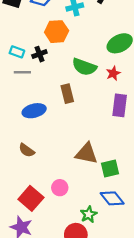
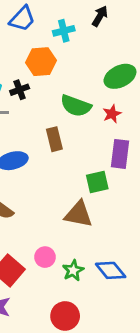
green square: (110, 168) -> (97, 182), moved
green star: (89, 214) -> (73, 270), moved

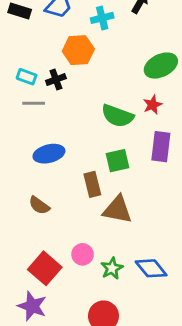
green semicircle: (76, 106) -> (117, 116), moved
brown rectangle: (54, 139) -> (92, 184), moved
green square: (97, 182) -> (117, 161), moved

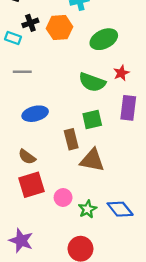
green ellipse: (161, 66) -> (104, 39), moved
cyan rectangle: (27, 77) -> (13, 38), moved
black cross: (56, 80) -> (30, 23), moved
red square: (45, 268) -> (32, 185), moved, turned 32

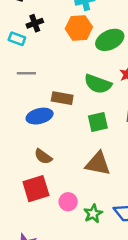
orange hexagon: (60, 28) -> (79, 28), moved
brown rectangle: (71, 139) -> (62, 98), moved, turned -66
brown semicircle: (27, 157) -> (43, 157), moved

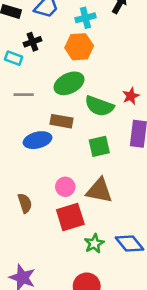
green ellipse: (110, 40) -> (69, 83), moved
brown semicircle: (43, 157) -> (25, 203), moved, turned -144
red square: (36, 189) -> (70, 217), moved
pink circle: (68, 202) -> (65, 187), moved

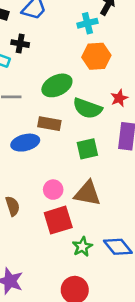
cyan cross: (85, 18) -> (87, 23), moved
black cross: (32, 42) -> (20, 44), turned 30
orange hexagon: (79, 47) -> (96, 56), moved

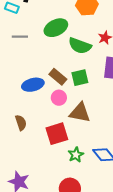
brown rectangle: (49, 124) -> (58, 77), moved, turned 30
blue ellipse: (25, 143) -> (33, 85), moved
pink circle: (53, 190) -> (59, 98), moved

